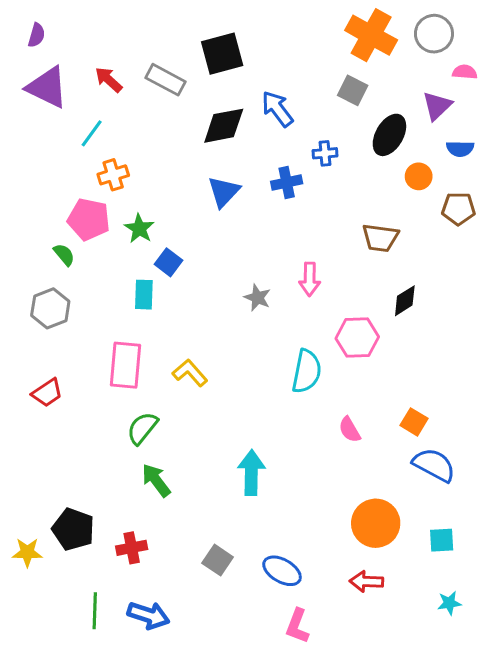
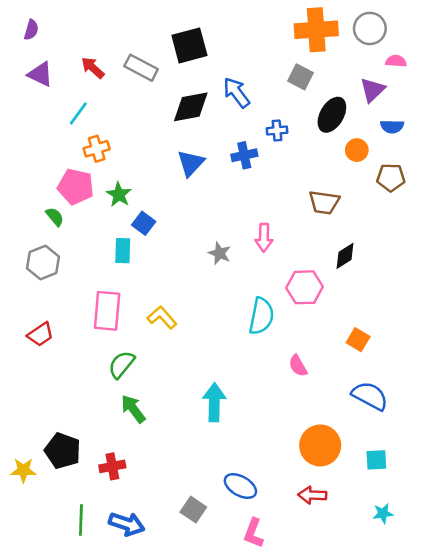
orange cross: (371, 35) -> (316, 30), turned -33
purple triangle: (47, 87) -> (40, 74), size x0.7
orange square: (414, 422) -> (358, 340), moved
gray square: (218, 560) -> (193, 510), moved

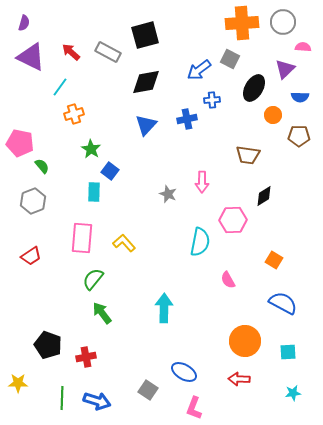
purple triangle: (40, 74) -> (31, 57), size x1.4
blue arrow: (236, 93) -> (199, 70), moved, turned -90
pink pentagon: (76, 187) -> (20, 143), moved
yellow star: (23, 470) -> (18, 383), moved

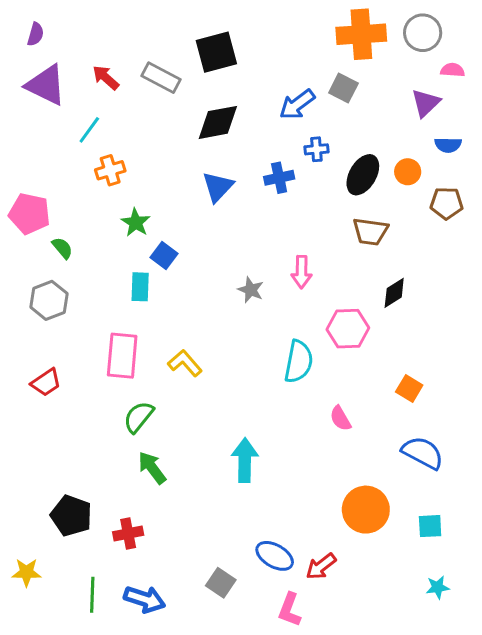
black ellipse: (254, 88) -> (363, 175), moved
red arrow: (239, 379) -> (321, 566), moved, turned -40

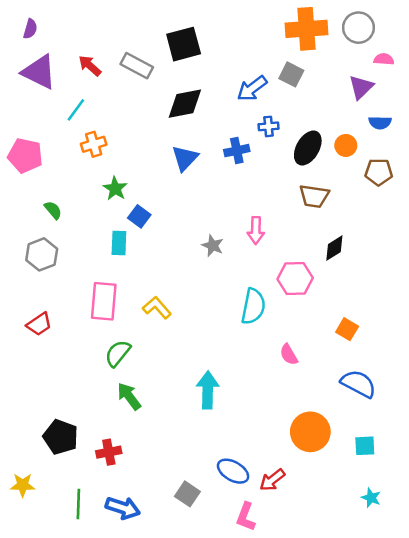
pink pentagon: (29, 214) -> (25, 156), moved
cyan star: (438, 587) -> (371, 498), turned 30

